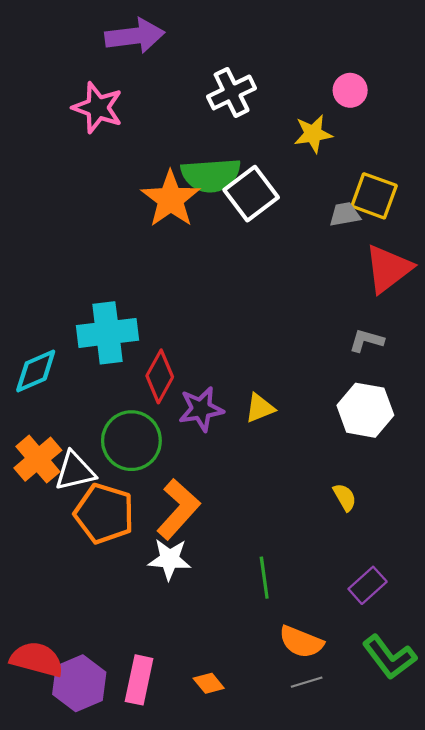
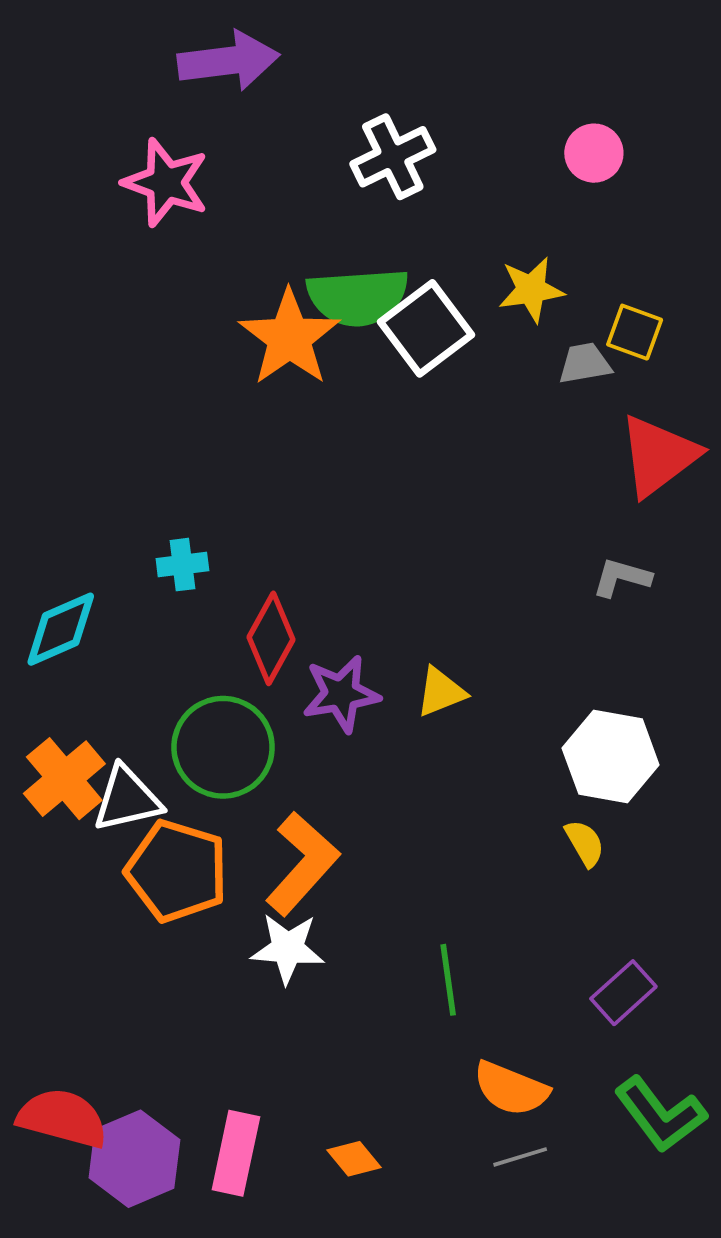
yellow star: (313, 134) -> (531, 290), moved
yellow square: (374, 196) -> (635, 332), size x0.7
cyan cross: (108, 333) -> (182, 565), size x0.5
white hexagon: (365, 410) -> (611, 756), moved

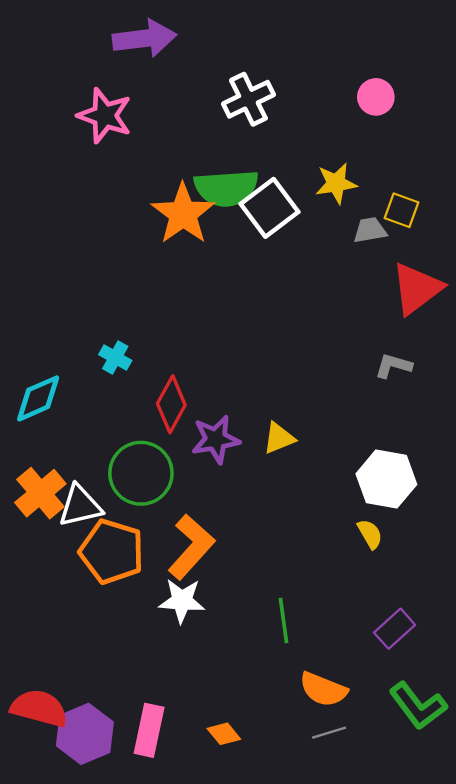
cyan cross: (182, 565) -> (115, 358), turned 36

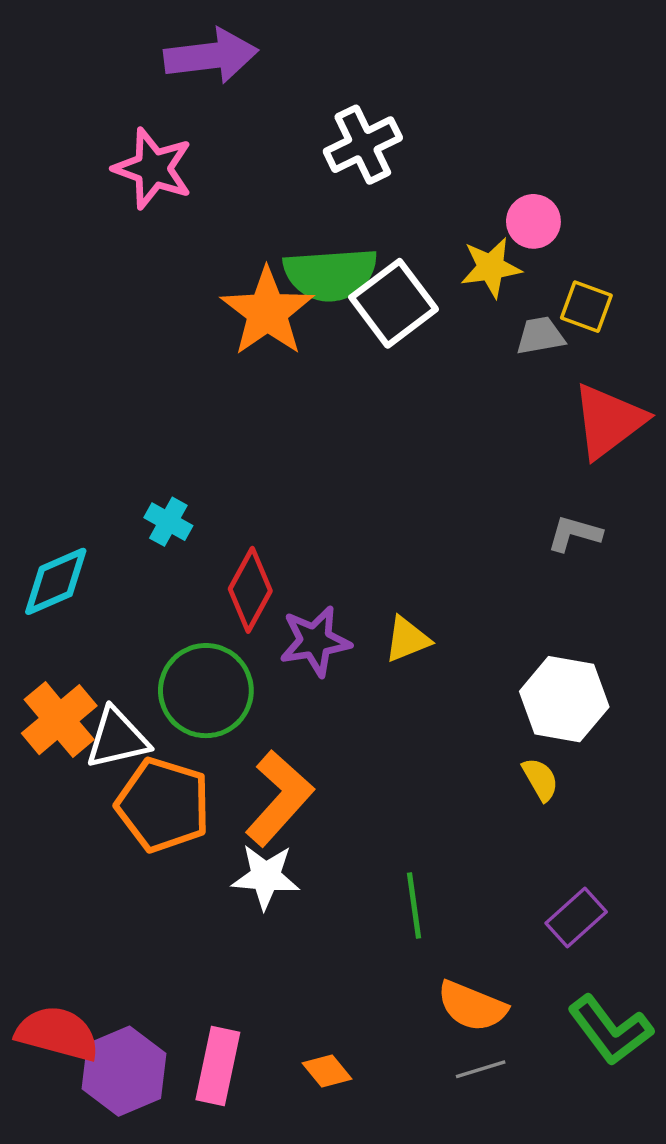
pink circle: (376, 97) -> (533, 221), moved

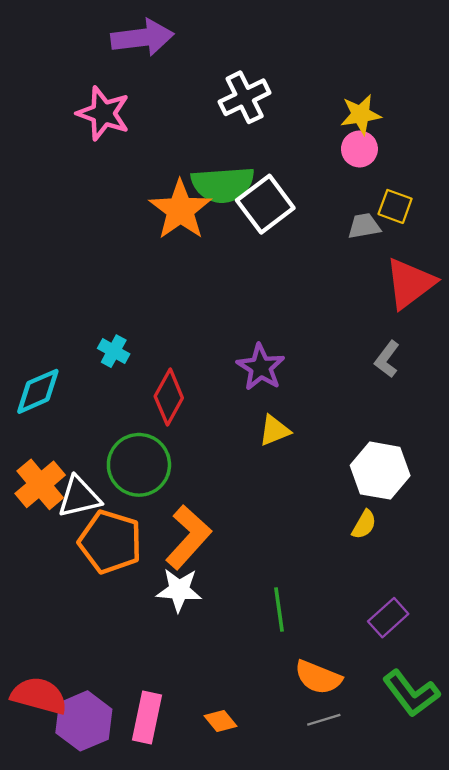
yellow star: (491, 267) -> (361, 115), moved
gray L-shape: (574, 534) -> (387, 359), turned -69
purple star: (315, 641) -> (261, 367), moved, turned -30
yellow semicircle: (540, 779) -> (364, 525), turned 60

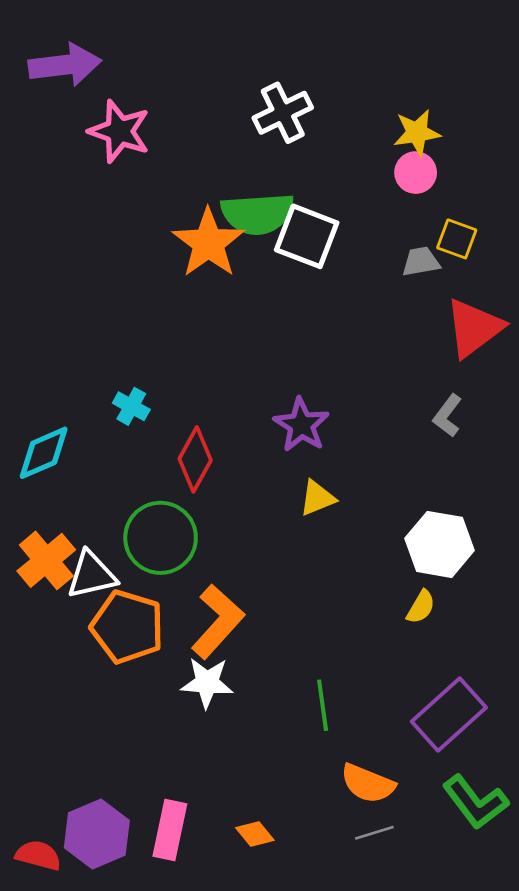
purple arrow: (142, 38) -> (65, 65), moved
white square: (265, 204) -> (307, 236), turned -32
purple rectangle: (388, 618) -> (449, 714), size x1.6
red semicircle: (39, 696) -> (38, 855), moved, size x0.7

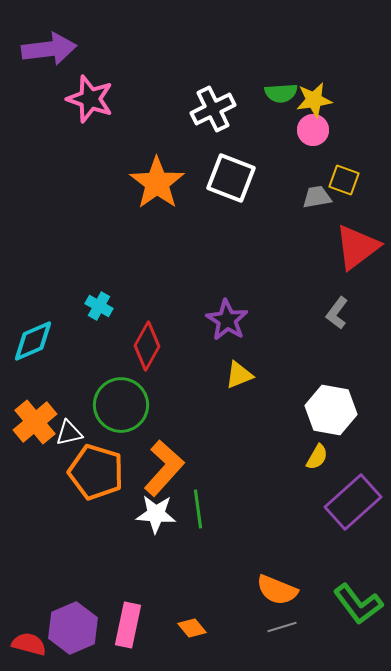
white cross: (283, 113) -> (213, 109), moved
green semicircle: (258, 214) -> (281, 93), moved, size x0.6
white triangle: (91, 575) -> (69, 433), size x0.7
green line: (323, 705) -> (198, 509), moved
purple rectangle: (449, 714) -> (353, 502), moved

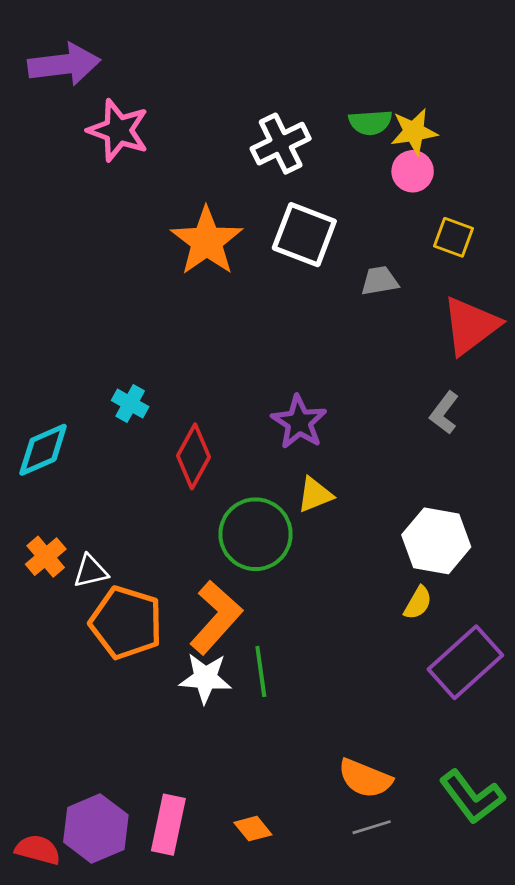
gray trapezoid: (317, 197) -> (380, 281), moved
green circle: (121, 405) -> (256, 534), moved
orange cross: (35, 422) -> (46, 557), size x0.7

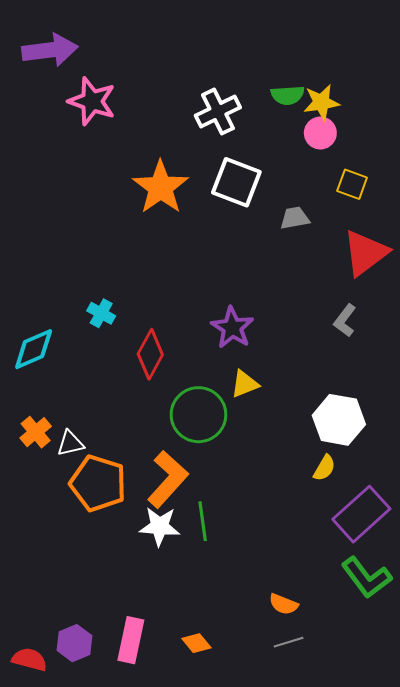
orange semicircle: (365, 778) -> (283, 604), size x0.7
green L-shape: (472, 797) -> (366, 578), moved
purple hexagon: (96, 829) -> (75, 643), size x0.7

